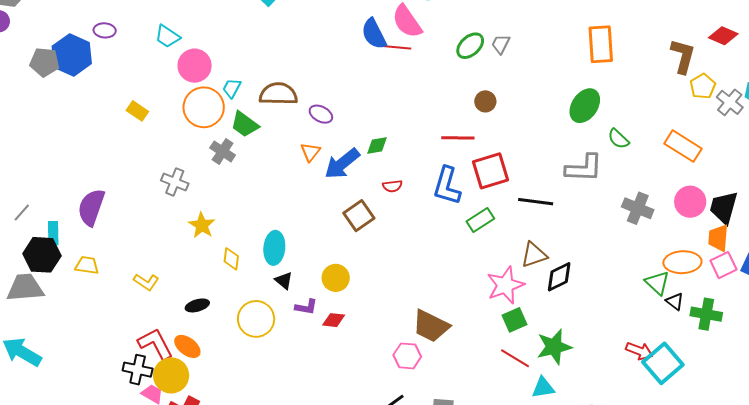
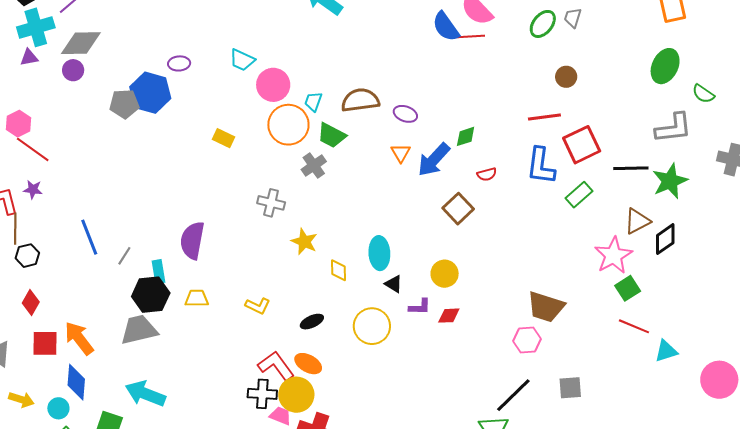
gray cross: (223, 151) -> (314, 166), turned 30
green star: (554, 347) -> (670, 181), moved

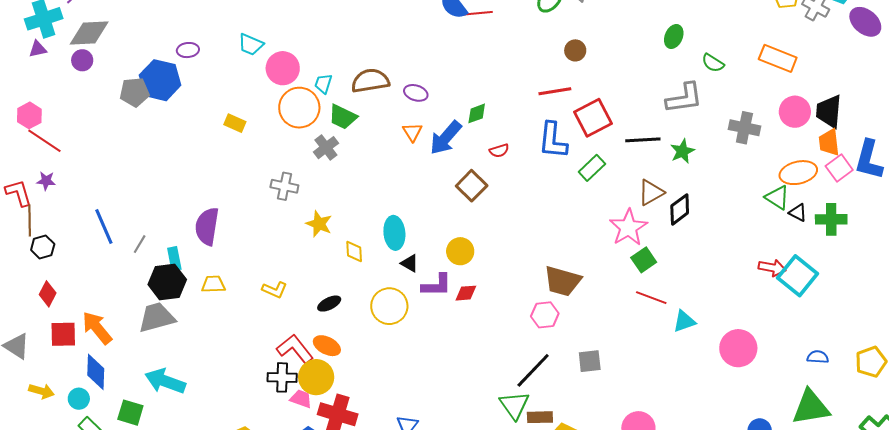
green ellipse: (665, 66) -> (674, 36), size x0.7
green star: (670, 181) -> (682, 151), size x0.7
purple L-shape: (420, 307) -> (437, 285), size x1.4

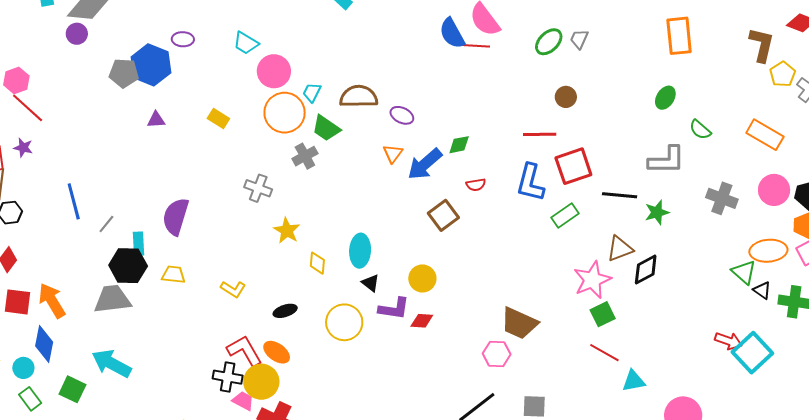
purple triangle: (38, 49) -> (156, 120), moved

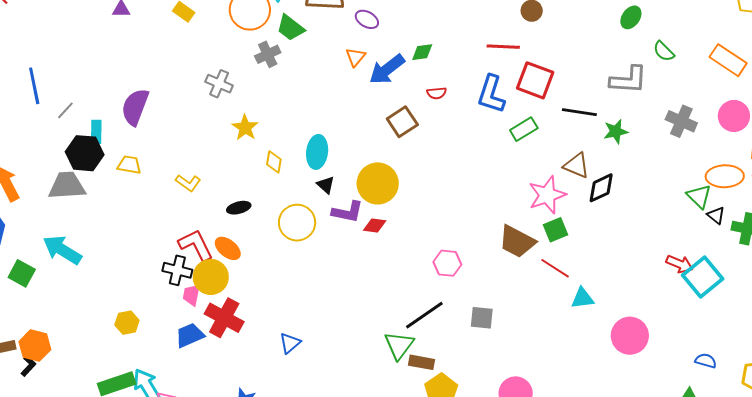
red square: (573, 166) -> (535, 80), turned 36
brown triangle: (620, 249) -> (576, 165), turned 40
yellow circle: (422, 278) -> (378, 183), size x1.5
brown trapezoid: (519, 323) -> (517, 242), moved
pink trapezoid: (243, 401) -> (191, 295), turned -110

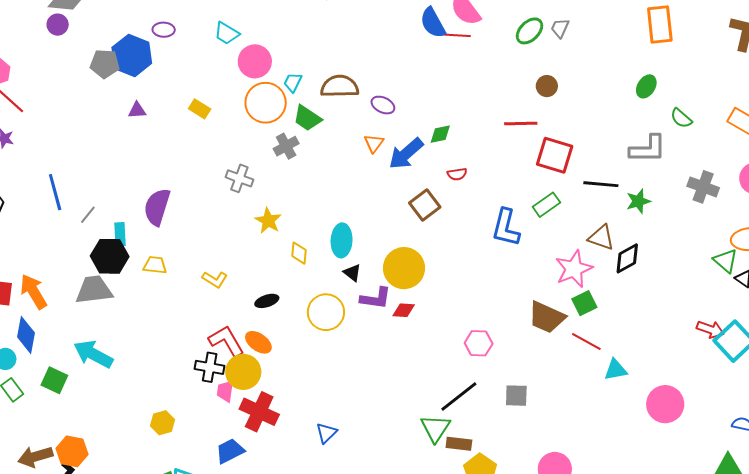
blue L-shape: (491, 94) -> (506, 228), moved
blue trapezoid: (190, 335) -> (230, 451), moved

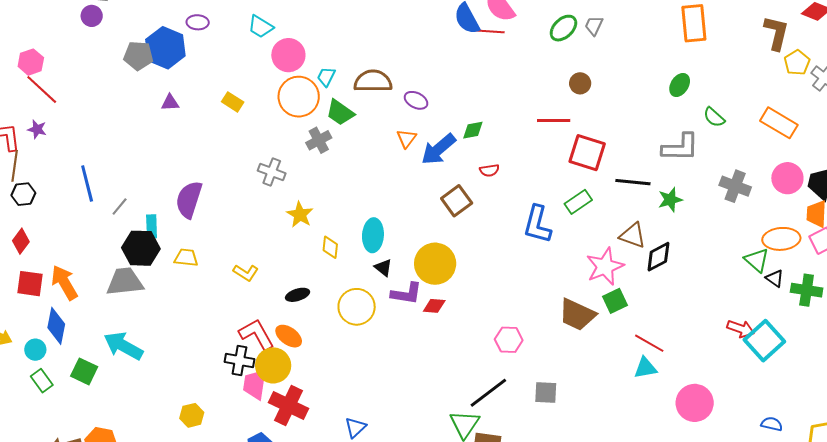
red line: (586, 342) -> (649, 343), moved
pink trapezoid: (225, 391) -> (255, 384), size x1.4

